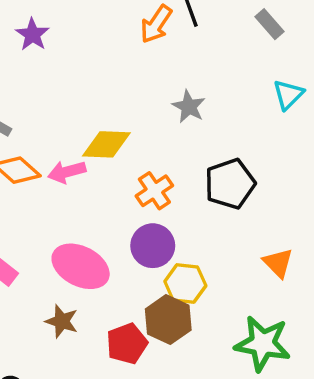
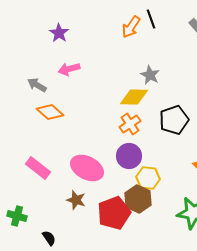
yellow diamond: (106, 144) -> (134, 97), moved
pink arrow: (67, 172) -> (69, 69), moved
red pentagon: (127, 344) -> (114, 213), size x1.4

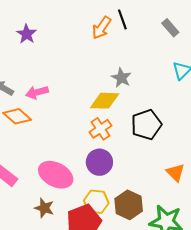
pink arrow: (69, 69) -> (37, 92), moved
yellow hexagon: (148, 178) -> (96, 202), moved
brown hexagon: (138, 199) -> (129, 205), moved

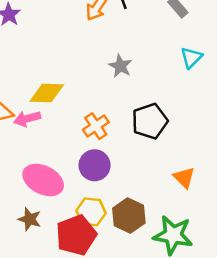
pink arrow: (37, 92) -> (27, 119), moved
yellow diamond: (105, 101) -> (47, 93), moved

